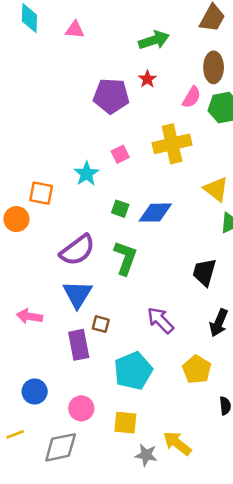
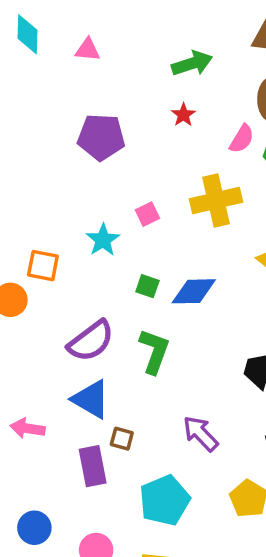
purple pentagon: (111, 96) -> (101, 137), moved
blue triangle: (77, 294) -> (91, 399), turned -32

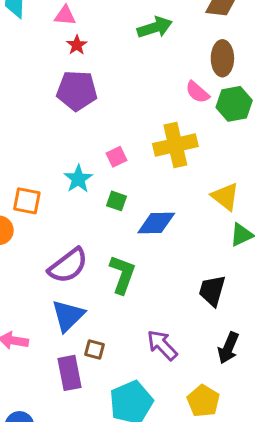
red star: (183, 115) -> (77, 45), moved
pink semicircle: (242, 139) -> (197, 92), turned 100
green square: (147, 286) -> (117, 201), moved
blue triangle: (91, 399) -> (68, 316), turned 45

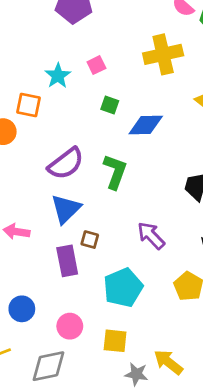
pink square: (117, 157) -> (96, 65), moved
cyan star: (78, 179) -> (58, 76), moved

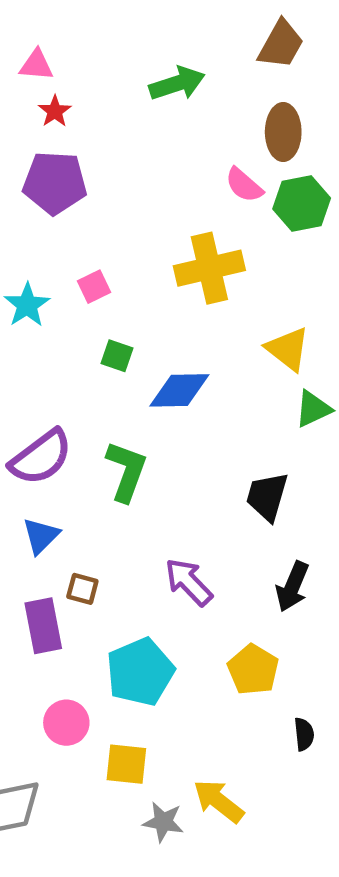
blue triangle: (66, 209) -> (41, 536), size x0.7
pink circle: (70, 326) -> (66, 723), moved

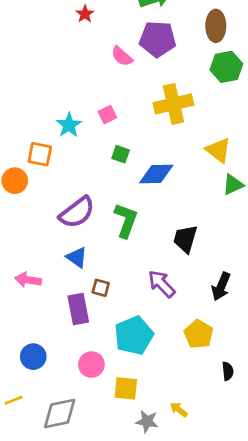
purple pentagon: (55, 183) -> (158, 39), moved
pink semicircle: (244, 185) -> (122, 56), moved
black trapezoid: (267, 497) -> (185, 239), moved
blue triangle: (41, 536) -> (77, 257), turned -40
yellow arrow: (219, 801) -> (179, 410), size x0.6

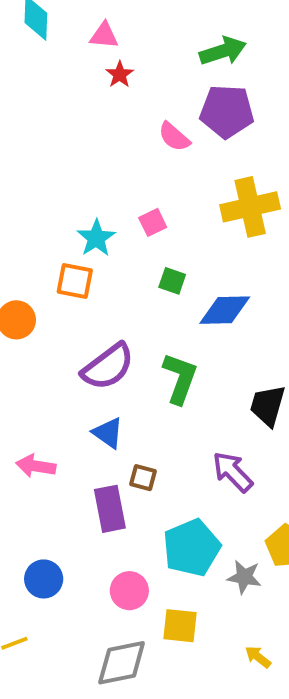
orange square: (40, 154) -> (75, 281), moved
gray diamond: (60, 413) -> (122, 663), moved
gray star: (147, 421) -> (244, 577), moved

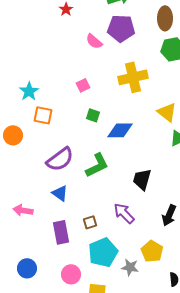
cyan star: (96, 238) -> (29, 91), moved
green L-shape: (180, 378) -> (97, 165), turned 44
brown square: (143, 478) -> (90, 222), moved, turned -32

